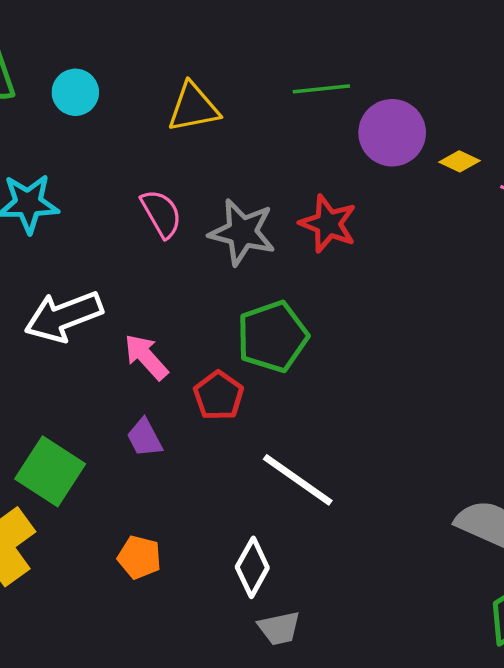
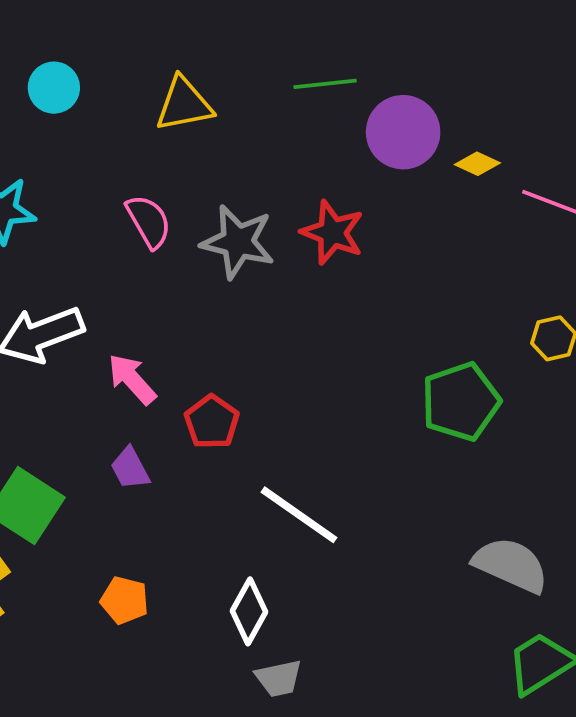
green pentagon: (273, 337) -> (461, 401), moved

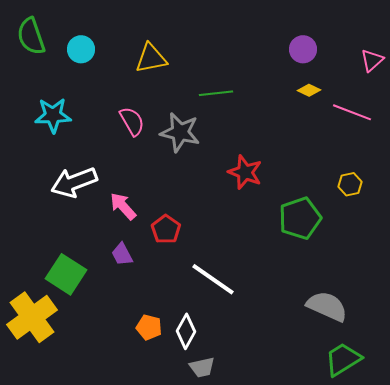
green line: (325, 84) -> (216, 93), moved
purple circle: (403, 132) -> (303, 49), moved, size x0.7
red star: (333, 232) -> (245, 172), moved
orange pentagon: (124, 600) -> (149, 327), moved

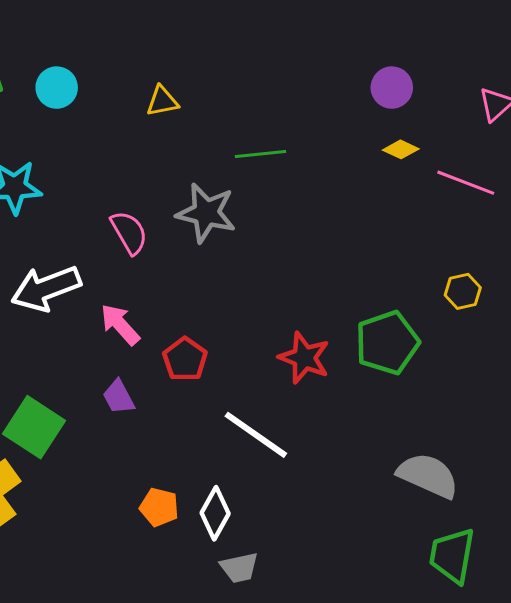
yellow triangle: (151, 58) -> (162, 101), size x0.7
pink semicircle: (132, 121) -> (129, 232), moved
red star: (245, 172) -> (304, 358), moved
green trapezoid: (343, 359) -> (452, 556), turned -48

